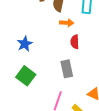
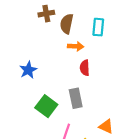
green square: (26, 76) -> (46, 106), moved

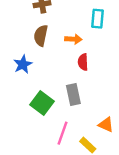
brown semicircle: (67, 24) -> (41, 36), moved

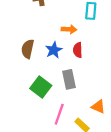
brown semicircle: (41, 36) -> (28, 49), moved
blue star: (23, 64) -> (54, 50), moved

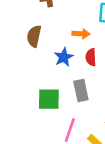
brown semicircle: (28, 49) -> (34, 36), moved
green square: (41, 87) -> (49, 99), turned -36

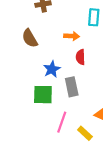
brown semicircle: (34, 36) -> (30, 38), turned -42
blue star: (64, 57) -> (52, 69), moved

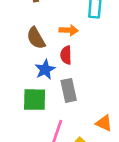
brown semicircle: (30, 38) -> (36, 38), moved
red semicircle: (81, 57) -> (66, 55), moved

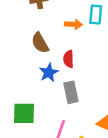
orange arrow: (69, 30) -> (73, 24), moved
green square: (35, 100) -> (24, 113), moved

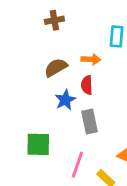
orange arrow: (73, 24) -> (91, 59), moved
brown semicircle: (40, 43) -> (56, 67), turned 90

